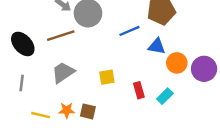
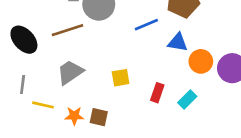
red rectangle: (139, 90) -> (157, 93), turned 35
yellow line: (41, 115) -> (43, 105), moved

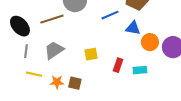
gray line: (23, 85) -> (26, 51), moved
cyan rectangle: (187, 99) -> (140, 70), turned 40

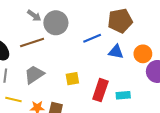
orange circle: (150, 42) -> (143, 54), moved
red rectangle: (118, 65) -> (100, 90), size x1.5

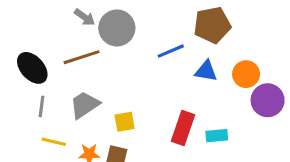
yellow square: (72, 79) -> (125, 122), moved

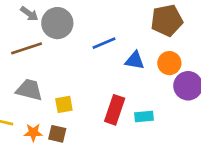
brown pentagon: (212, 25) -> (167, 20), moved
gray trapezoid: (85, 105) -> (29, 90), turned 48

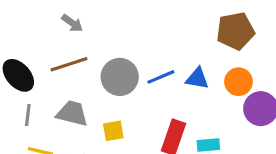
gray circle: (57, 23) -> (120, 77), moved
blue line: (104, 43) -> (161, 77), moved

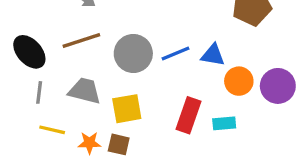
orange circle: (238, 82) -> (239, 81), moved
yellow square: (113, 131) -> (127, 109), size x1.4

